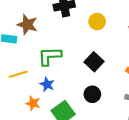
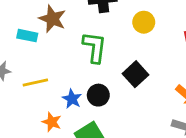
green L-shape: (50, 56) -> (95, 47), moved, turned 95
black circle: (92, 94) -> (98, 95), moved

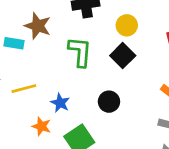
black square: (135, 74) -> (123, 56), moved
black circle: (98, 95) -> (109, 102), moved

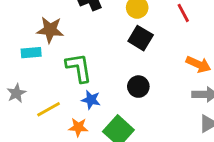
green L-shape: (80, 52) -> (79, 68), moved
yellow line: (24, 89) -> (49, 109), moved

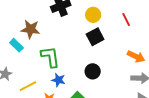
black square: (141, 38) -> (95, 37), turned 30
cyan rectangle: (31, 53) -> (16, 45), turned 48

